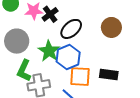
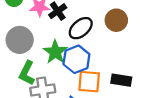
brown circle: (111, 27) -> (116, 20), moved

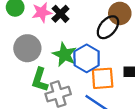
black ellipse: (81, 28) -> (108, 27), moved

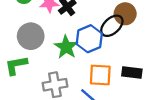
blue hexagon: (87, 58) -> (89, 39), moved
green L-shape: (40, 80) -> (16, 65), moved, turned 55

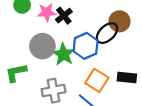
gray circle: (31, 36) -> (42, 46), moved
orange square: (100, 75) -> (97, 80), turned 30

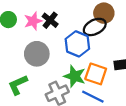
black ellipse: (107, 33) -> (95, 27), turned 30
green star: (64, 54) -> (75, 76), moved

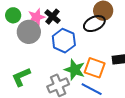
blue hexagon: (77, 44) -> (64, 41), moved
gray circle: (37, 54) -> (29, 32), moved

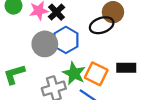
gray circle: (29, 32) -> (45, 44), moved

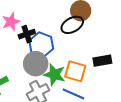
black cross: (57, 12) -> (27, 34), moved, turned 35
gray circle: (45, 44) -> (36, 64), moved

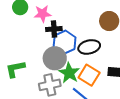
black ellipse: (72, 25) -> (89, 47), moved

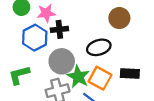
blue hexagon: (65, 42) -> (35, 38), moved

